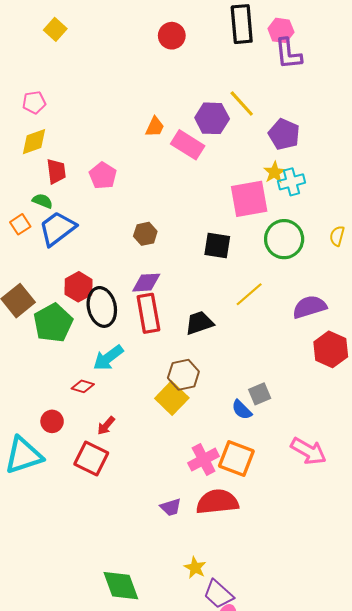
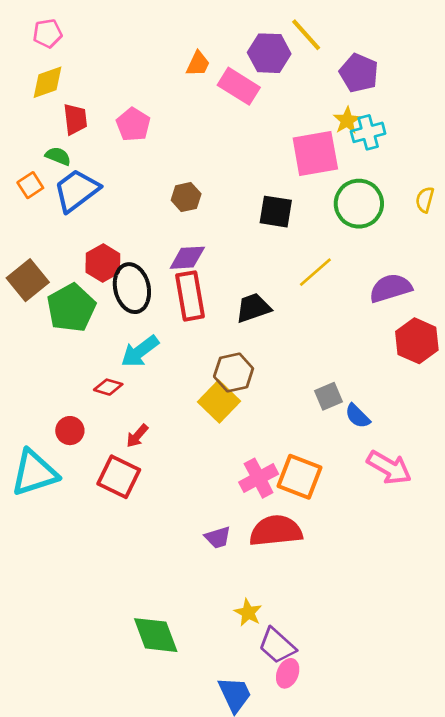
blue semicircle: (242, 410) -> (358, 416), moved

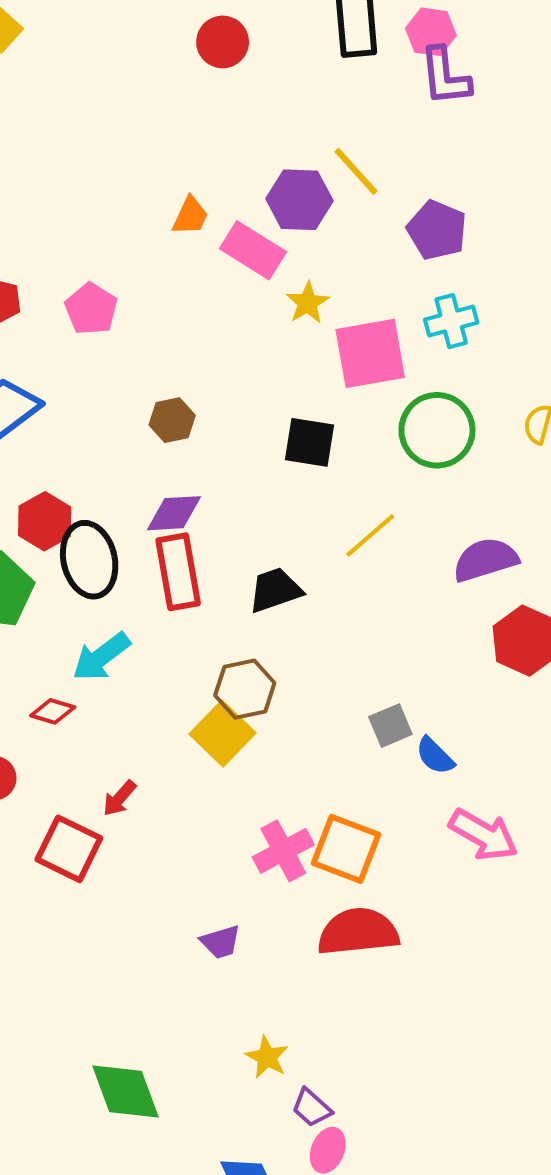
yellow star: (347, 120) -> (308, 303), moved
red arrow: (137, 436) -> (119, 798), moved
red semicircle: (276, 531) -> (358, 932), moved
purple trapezoid: (277, 646) -> (312, 1108), size x0.7

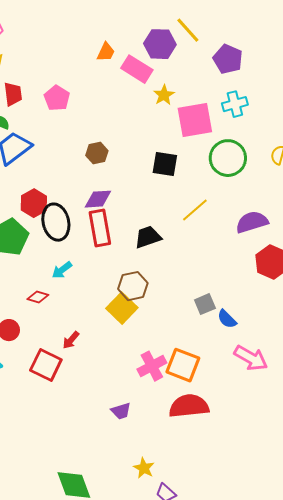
cyan arrow: (101, 657) -> (62, 270), size x0.7

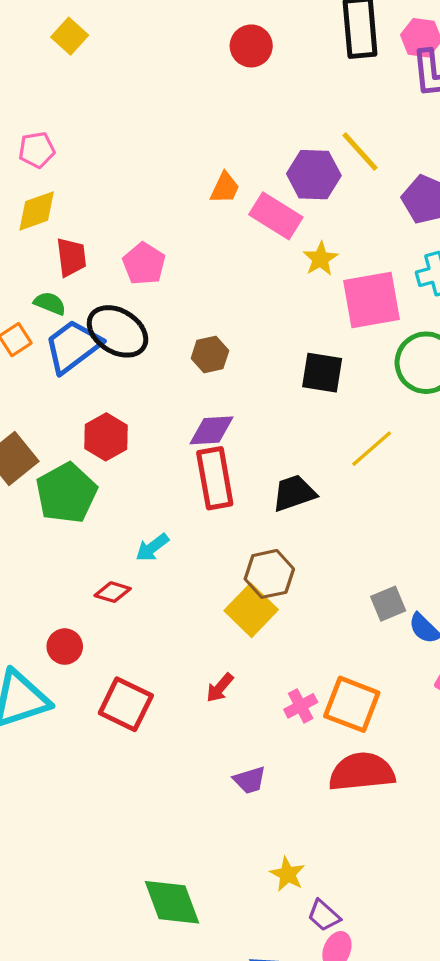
black ellipse: (56, 222) -> (118, 331), moved, turned -45
red arrow: (71, 340) -> (220, 688), moved
pink cross: (152, 366) -> (301, 706), size x0.7

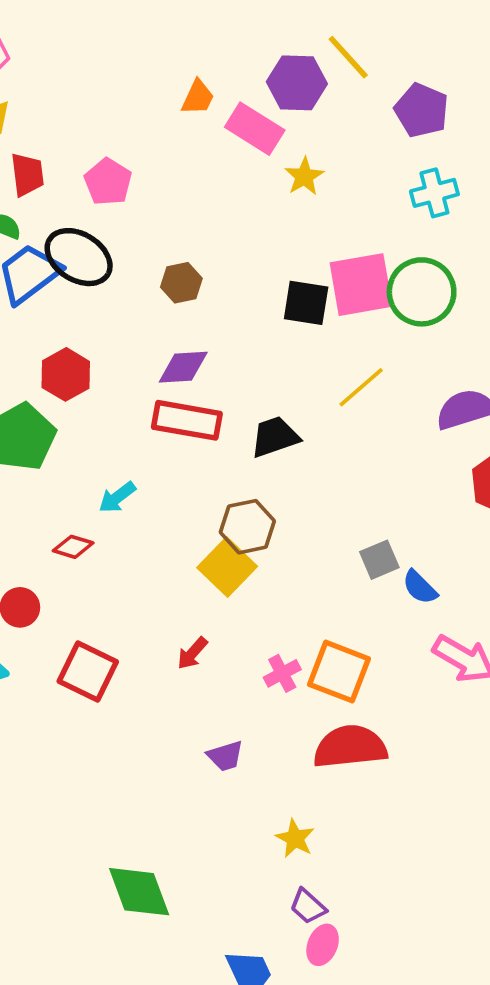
pink square: (372, 300) -> (361, 285), moved
red rectangle: (215, 478) -> (187, 420), turned -70
yellow star: (287, 874) -> (295, 838), moved

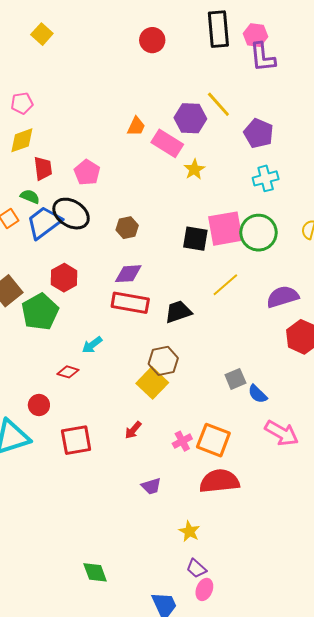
red square: (88, 672) -> (76, 440), turned -36
green diamond: (139, 892) -> (95, 572), moved, size x0.7

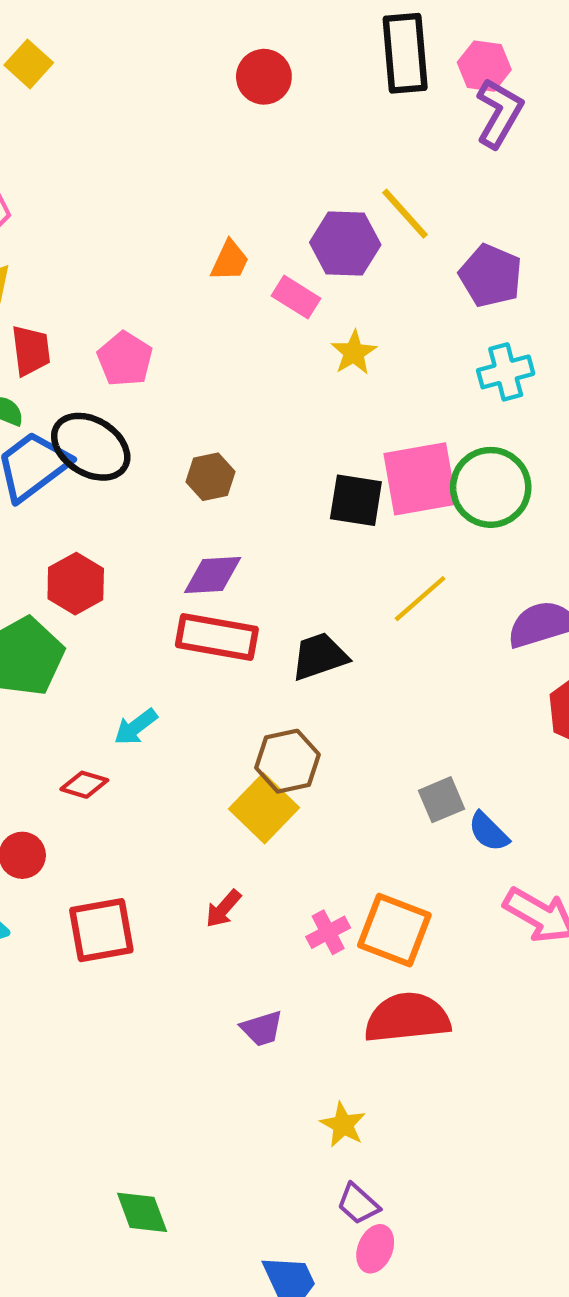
purple L-shape: (263, 57) -> (499, 113), turned -144
pink rectangle: (167, 143) -> (296, 297), size x0.7

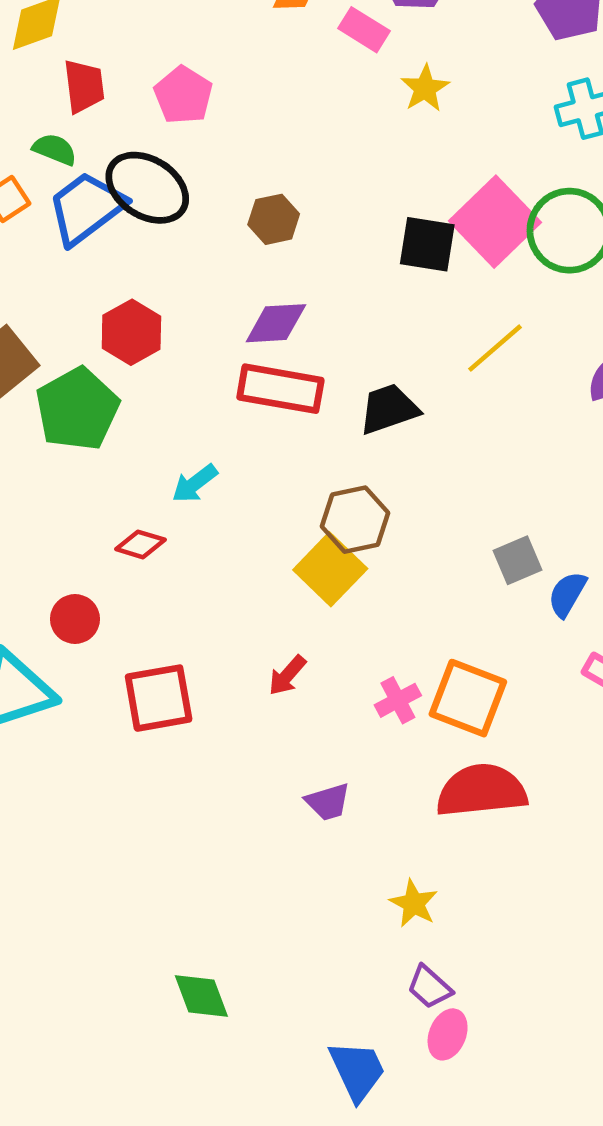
pink square: (420, 479) -> (495, 222), turned -34
blue semicircle: (489, 832) -> (567, 594), turned 75

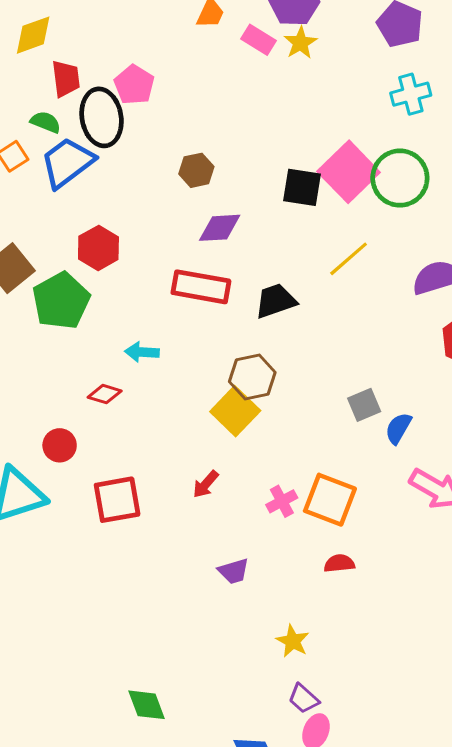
yellow star: (425, 88) -> (300, 43), moved
black ellipse: (147, 188) -> (102, 117), moved, turned 48
purple diamond: (276, 323) -> (220, 228), moved
cyan arrow: (195, 484) -> (142, 352), turned 40
red semicircle: (481, 791) -> (339, 563), size x0.5

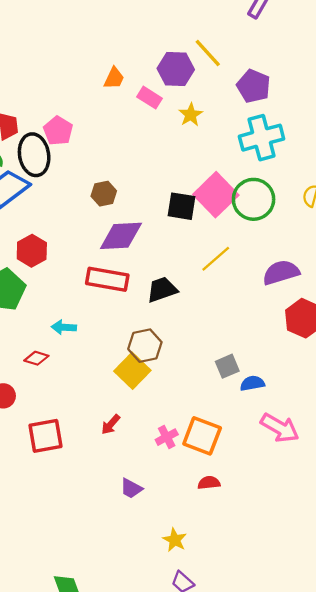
yellow star: (300, 43) -> (191, 115), moved
cyan cross: (411, 94) -> (262, 138), size x1.5
purple diamond: (220, 228) -> (121, 236), size x1.4
blue semicircle: (398, 428) -> (252, 383), turned 50
purple trapezoid: (234, 571) -> (131, 488), turned 45

